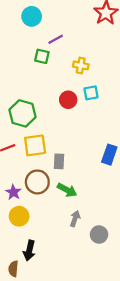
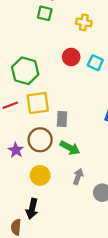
cyan square: (91, 93) -> (95, 63), moved, turned 35
yellow circle: (19, 216) -> (40, 175), moved

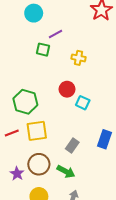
cyan square: (95, 63) -> (83, 103), moved
gray rectangle: (62, 119) -> (72, 145), moved, turned 32

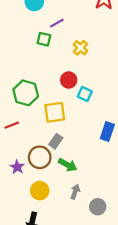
yellow cross: (78, 58) -> (81, 48), turned 32
yellow square: (37, 131) -> (55, 112), moved
gray rectangle: (72, 145) -> (56, 141), moved

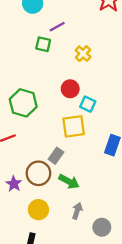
yellow square: (55, 112) -> (74, 126), moved

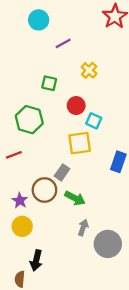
green square: (43, 44) -> (49, 83), moved
yellow circle: (38, 210) -> (22, 226), moved
gray circle: (102, 227) -> (108, 244), size x1.5

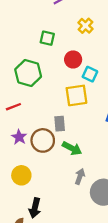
gray rectangle: (62, 172) -> (60, 124), turned -40
purple star: (20, 201) -> (19, 137), moved

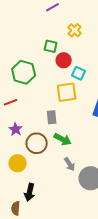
green square: (47, 38) -> (51, 46), moved
brown circle: (43, 140) -> (37, 143), moved
gray arrow: (80, 176) -> (70, 164), turned 128

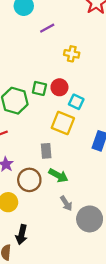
yellow cross: (75, 30) -> (72, 54), turned -32
green square: (51, 46) -> (39, 88), moved
yellow square: (67, 92) -> (63, 123), turned 30

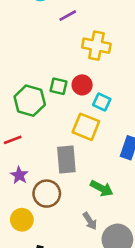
yellow cross: (72, 54) -> (96, 46), size x1.5
gray rectangle: (46, 151) -> (66, 160), size x1.5
green arrow: (58, 175) -> (102, 188), moved

